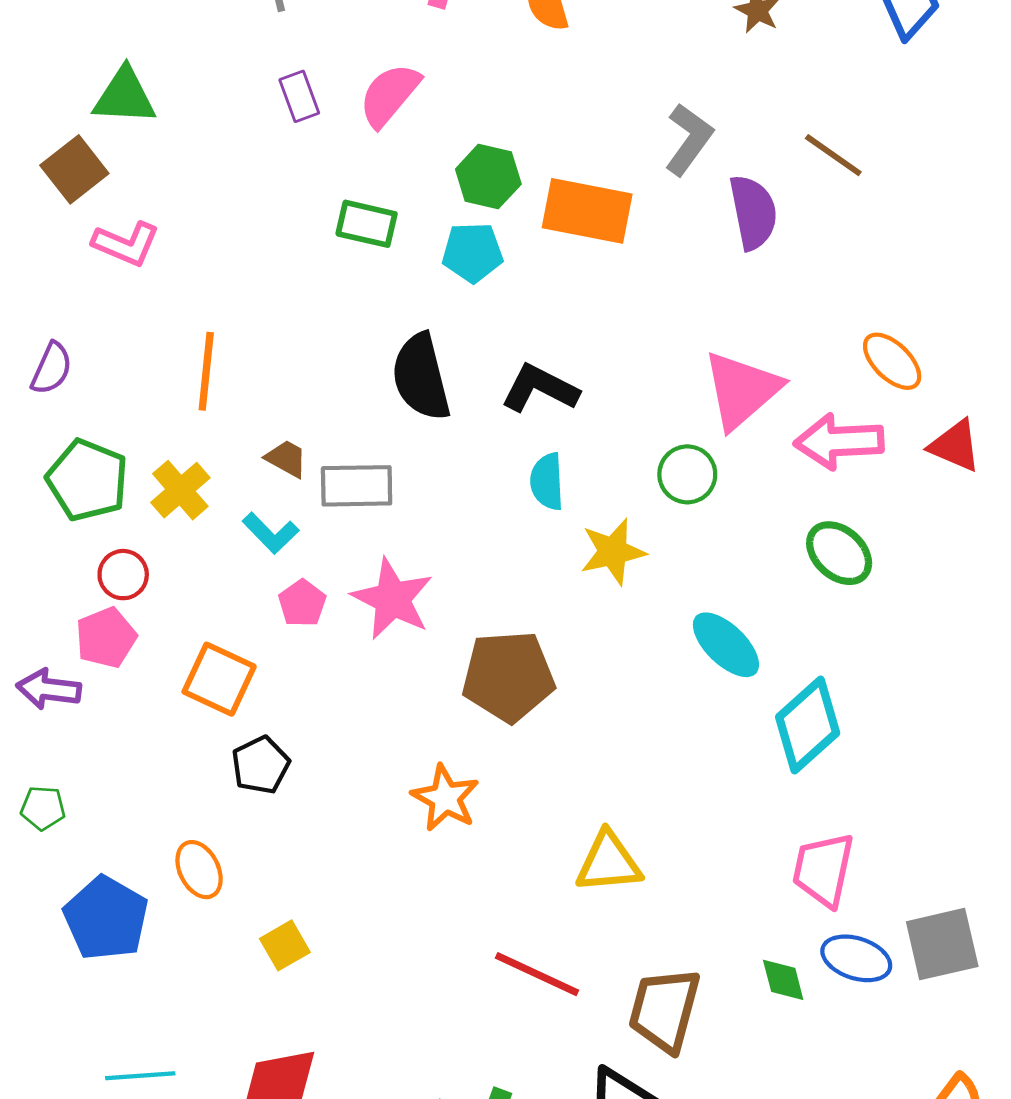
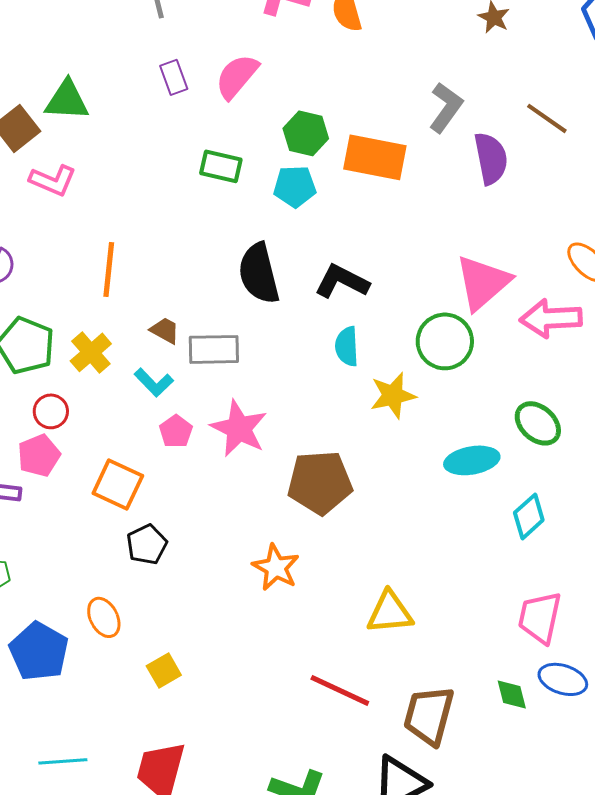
green triangle: (125, 96) -> (67, 100), moved
green circle: (687, 474) -> (445, 341), size x1.4
green ellipse: (839, 553) -> (538, 423), moved
cyan ellipse: (726, 645) -> (472, 460), turned -54
cyan diamond: (808, 725) -> (529, 516), size x0.7

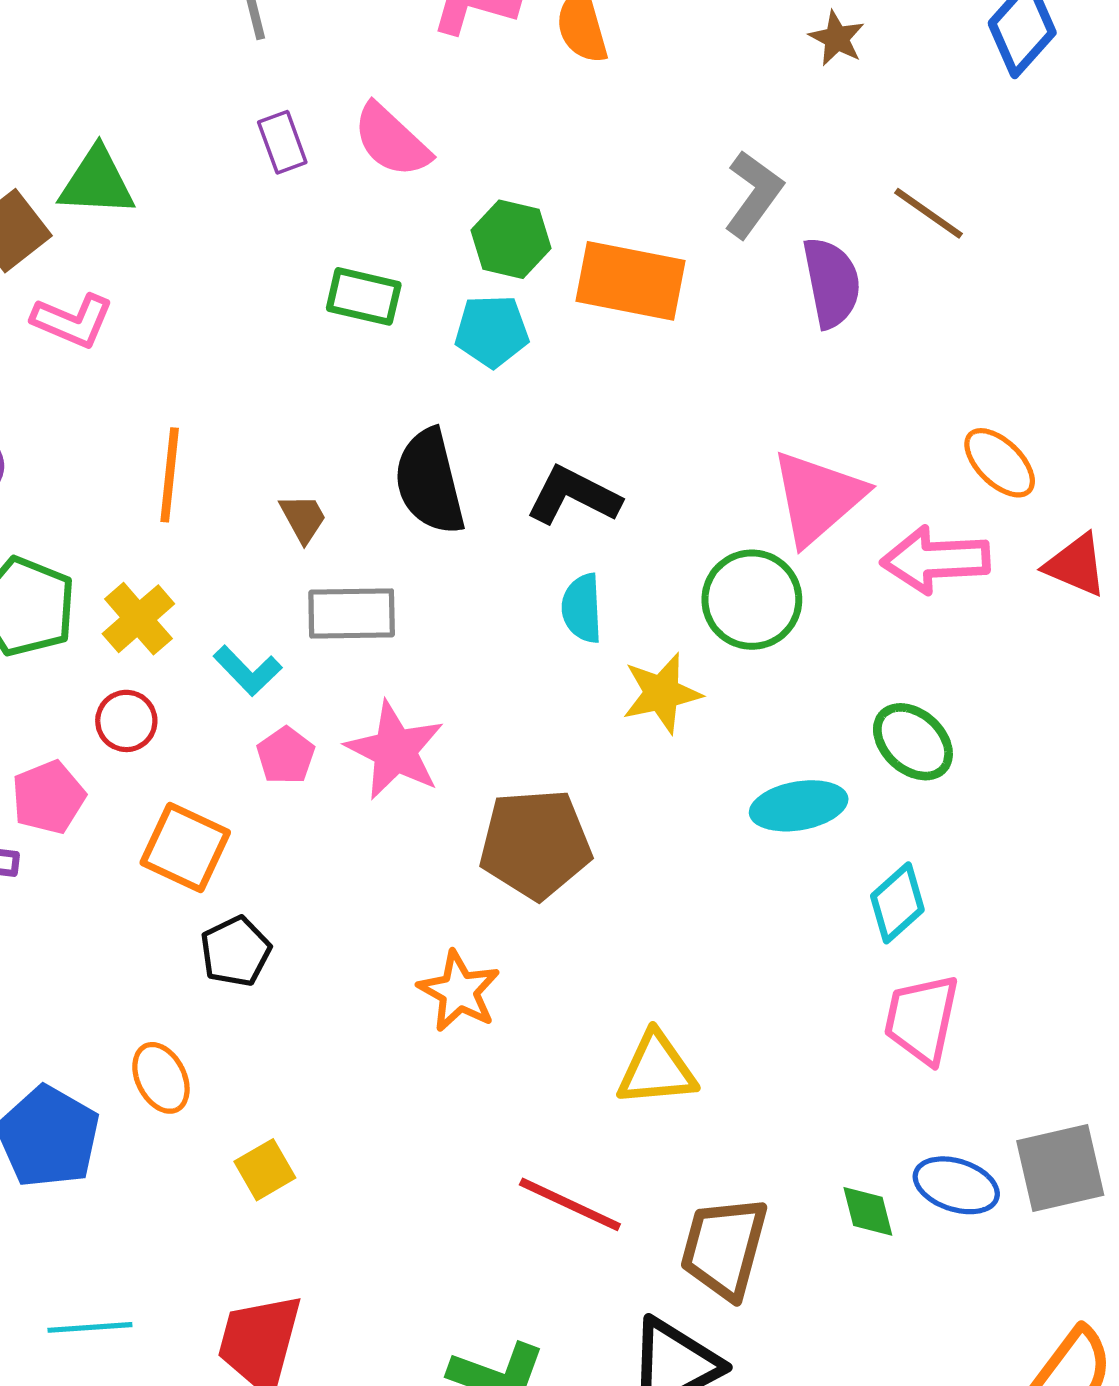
pink semicircle: (237, 76) -> (391, 140), turned -87
brown trapezoid: (165, 330) -> (303, 518), moved, turned 32
red circle: (51, 411) -> (126, 721), moved
pink trapezoid: (540, 617) -> (922, 1019), moved

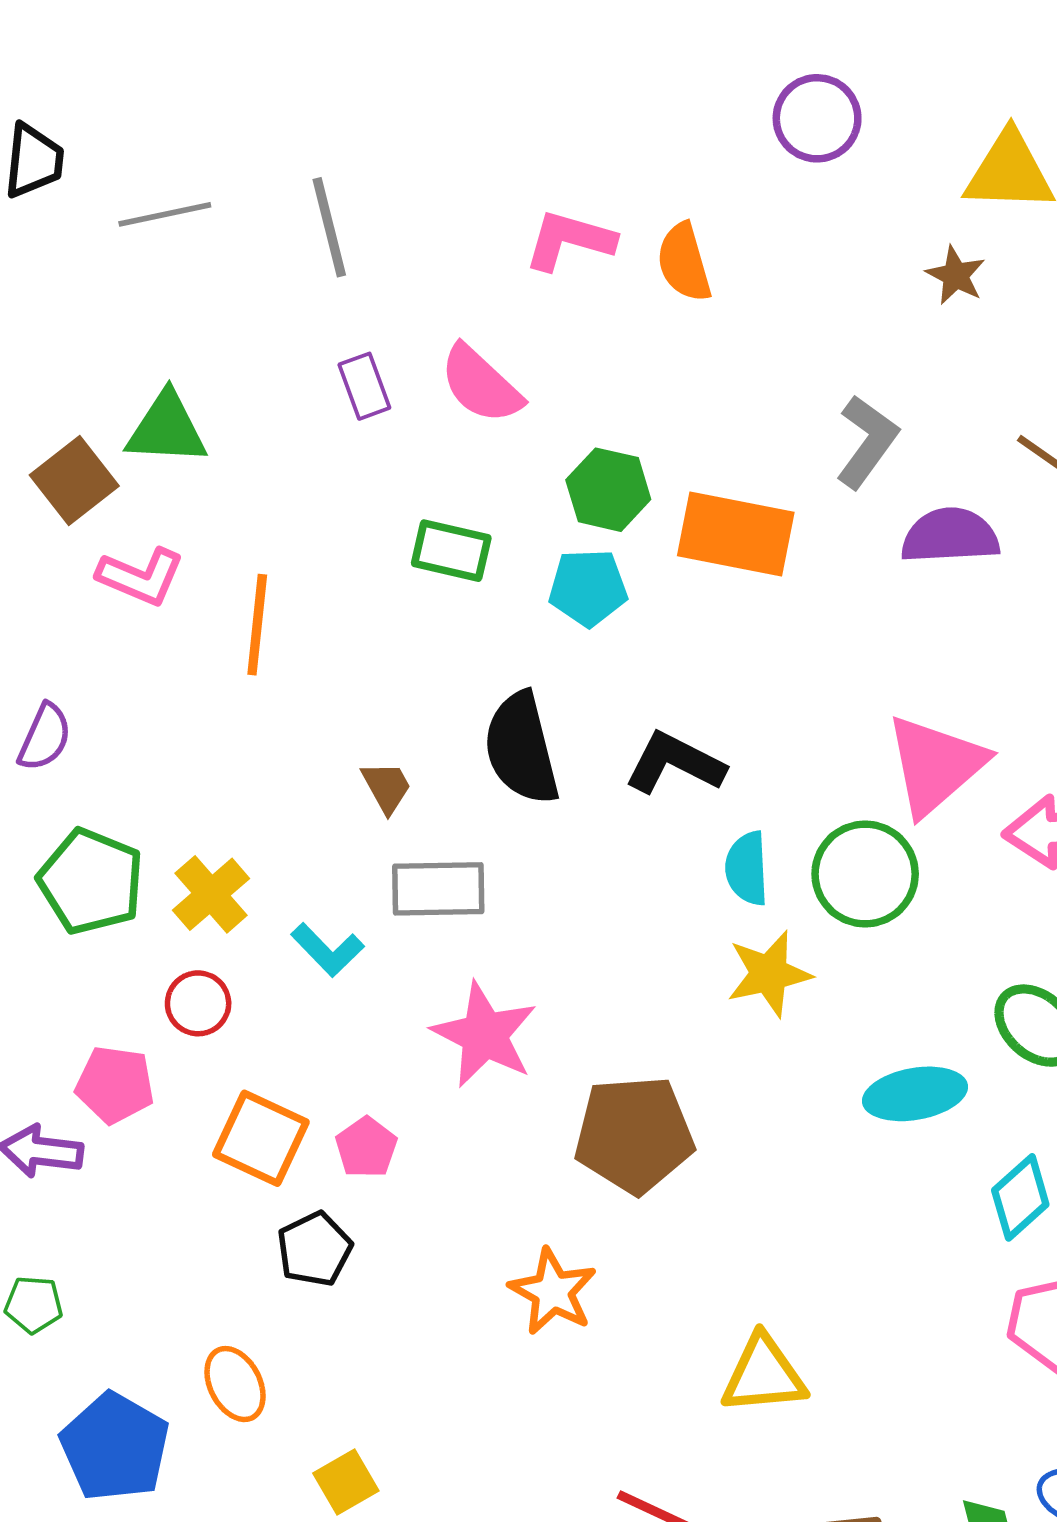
purple semicircle: (832, 283) -> (950, 536), turned -82
orange line: (170, 475) -> (257, 625), moved
cyan semicircle: (582, 608) -> (747, 868), moved
pink pentagon: (286, 756) -> (366, 1147), moved
pink pentagon: (48, 797) -> (115, 1085), turned 30

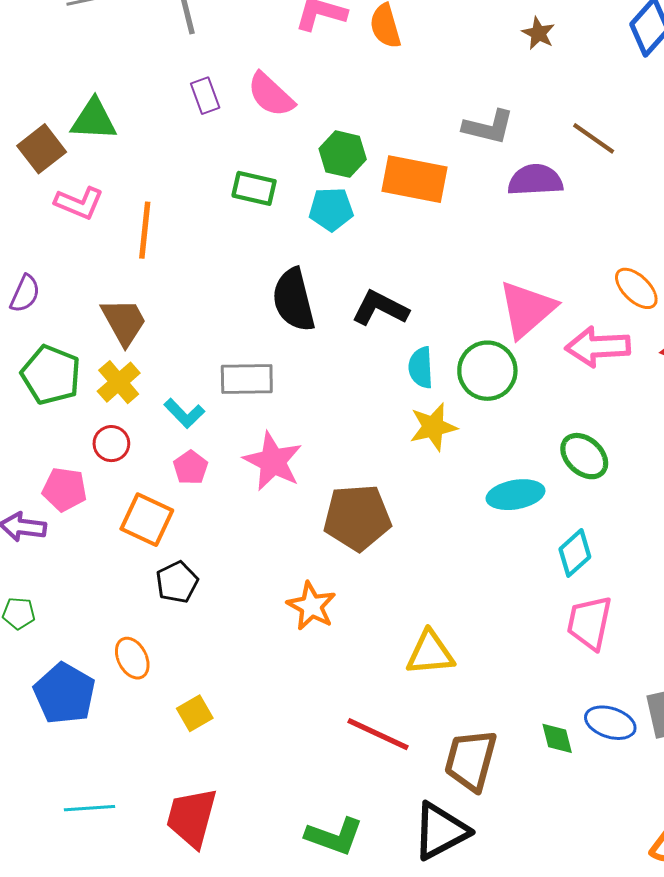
gray L-shape: (867, 442) -> (488, 127), turned 68
brown trapezoid: (387, 787) -> (124, 322), moved, size x1.6
pink pentagon: (366, 1147) -> (191, 468), moved

